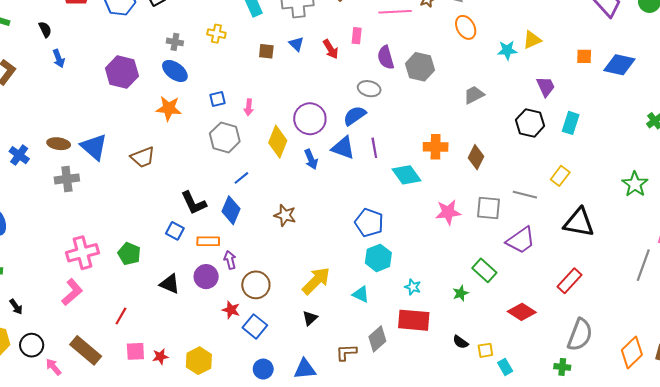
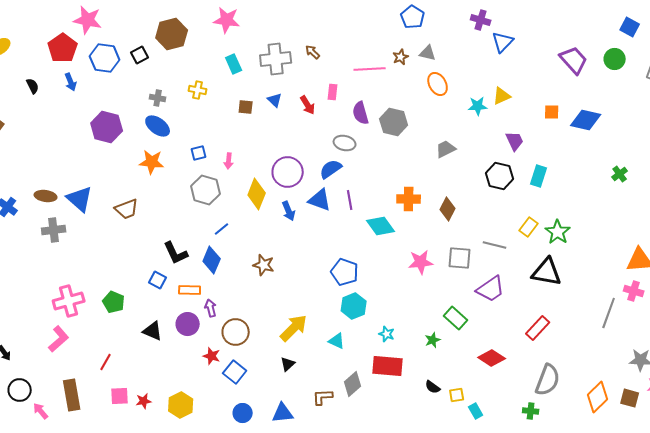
blue arrow: (59, 59) -> (71, 82), moved
green star: (635, 184) -> (558, 232), moved
brown rectangle: (86, 350) -> (72, 395), turned 40

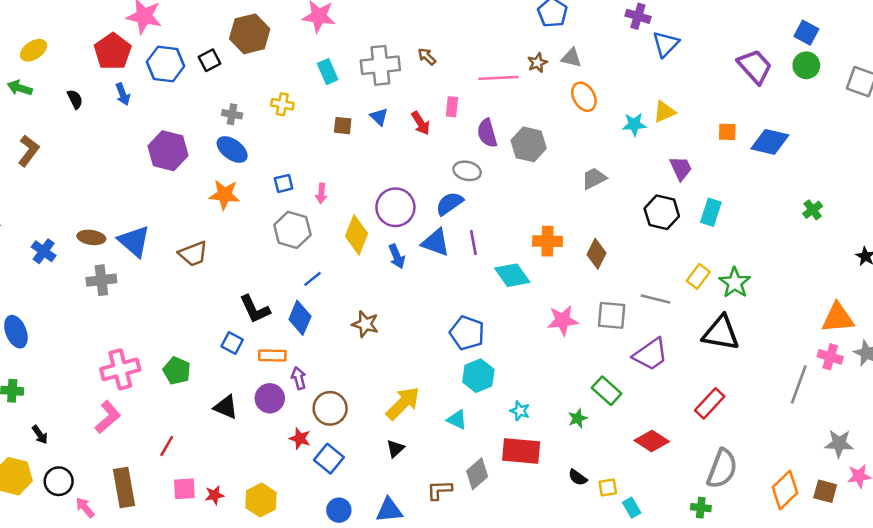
blue square: (630, 27) -> (806, 33), moved

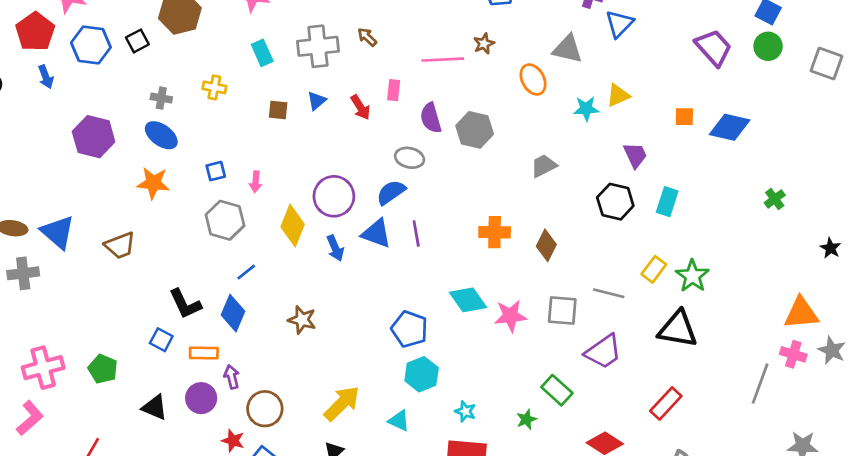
gray triangle: (571, 58) -> (568, 49), moved, size x1.4
blue triangle: (379, 117) -> (317, 101), turned 36
cyan diamond: (512, 275) -> (468, 300), moved

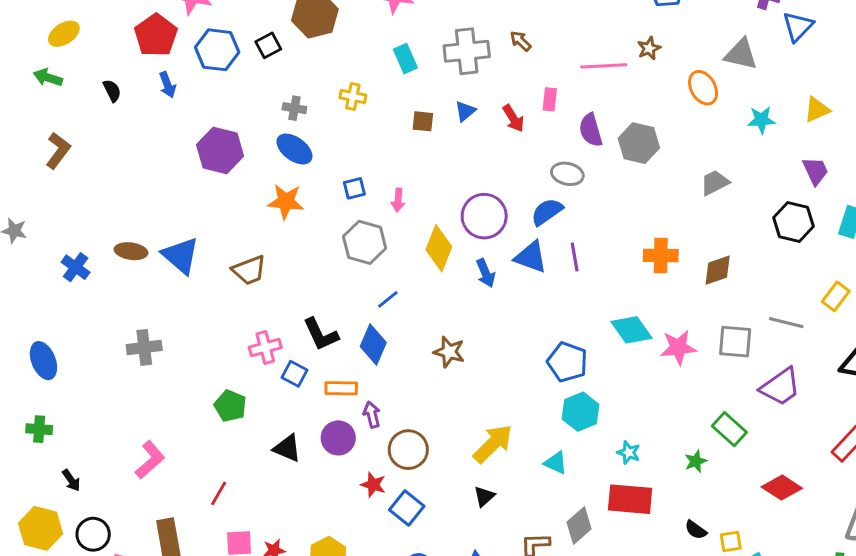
yellow triangle: (618, 95) -> (817, 110), moved
brown diamond: (546, 245) -> (718, 270), turned 44
gray cross: (23, 273) -> (144, 347), moved
pink cross: (43, 368) -> (265, 347), moved, size x0.7

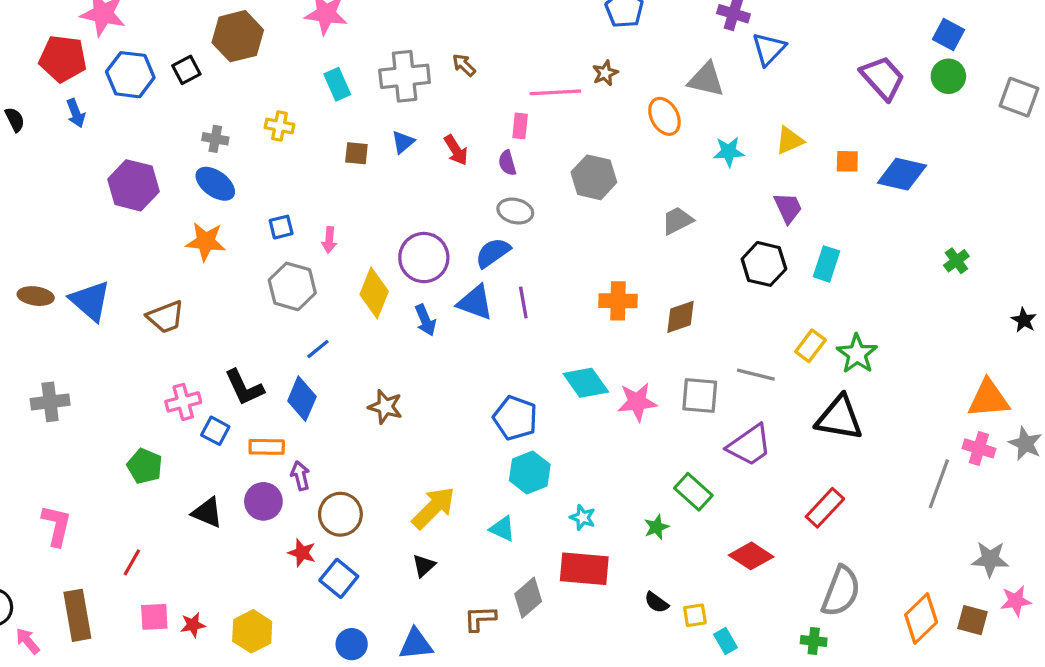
red pentagon: (156, 35) -> (63, 59), turned -30
pink rectangle: (550, 99) -> (520, 126), moved
purple semicircle: (591, 130) -> (507, 163), moved, size x0.7
pink L-shape: (150, 460) -> (56, 525), turned -36

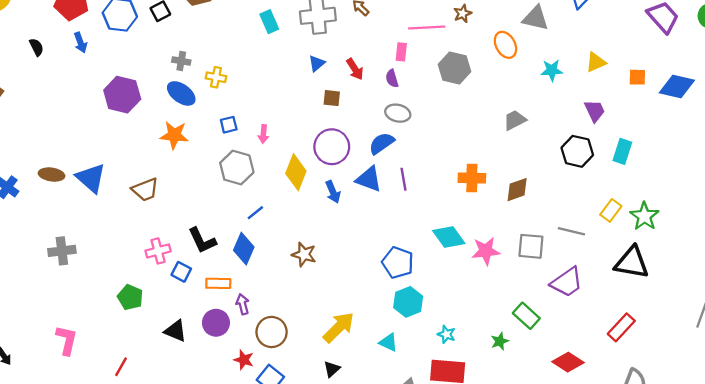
yellow cross: (279, 126) -> (216, 77), moved
brown square: (356, 153) -> (332, 98), moved
gray hexagon: (594, 177) -> (455, 68), moved

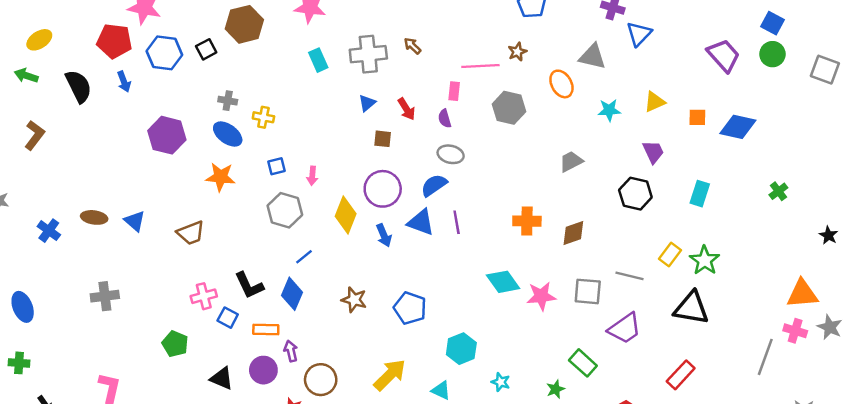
black semicircle: (36, 47) -> (79, 86), size x1.8
cyan rectangle: (622, 151) -> (700, 194), moved
blue triangle: (91, 178) -> (135, 221), size x0.7
blue pentagon: (398, 263) -> (410, 308), moved

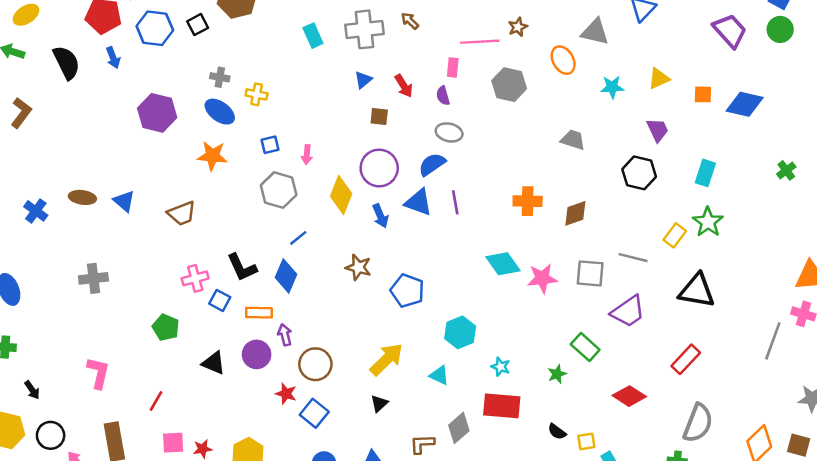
gray trapezoid: (571, 161) -> (573, 140), turned 45
green star: (705, 260) -> (708, 222), moved
brown star: (354, 300) -> (358, 267), moved

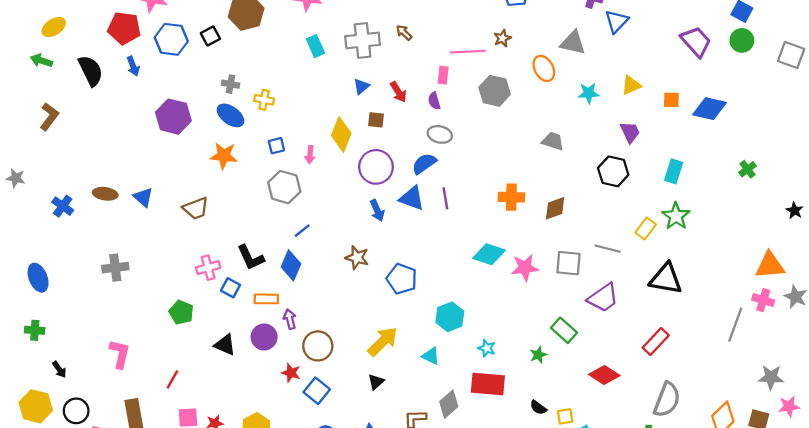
yellow diamond: (341, 195) -> (341, 134), moved
cyan diamond: (503, 264) -> (489, 254), turned -36

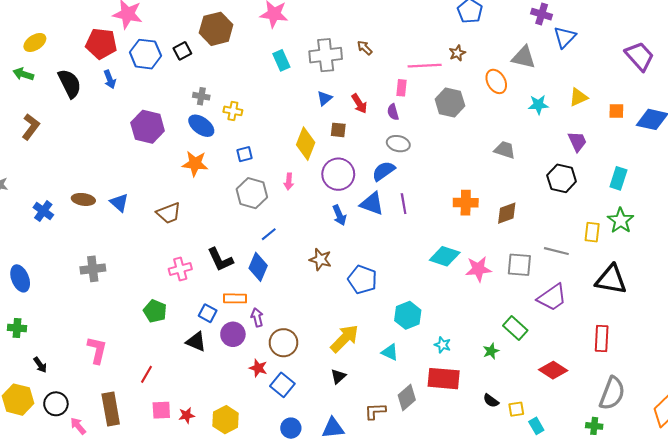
pink arrow: (310, 155) -> (289, 182), moved
yellow rectangle: (646, 228) -> (592, 232), turned -30
blue square: (231, 288) -> (208, 313), moved
red rectangle: (656, 341) -> (602, 338), turned -40

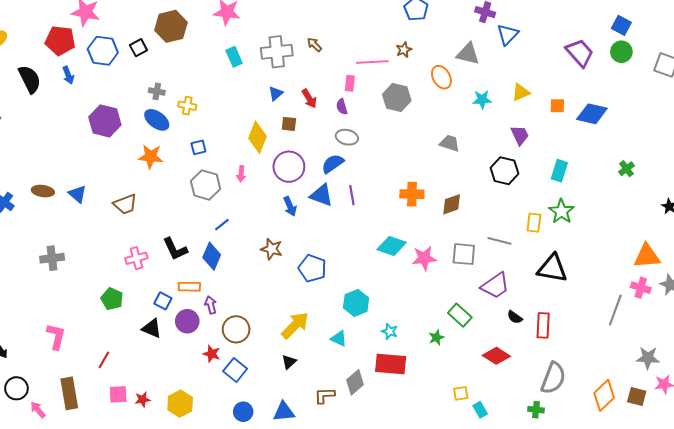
black semicircle: (491, 401) -> (515, 317), moved

